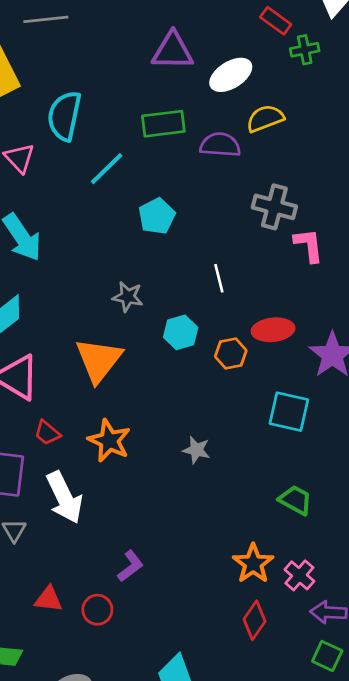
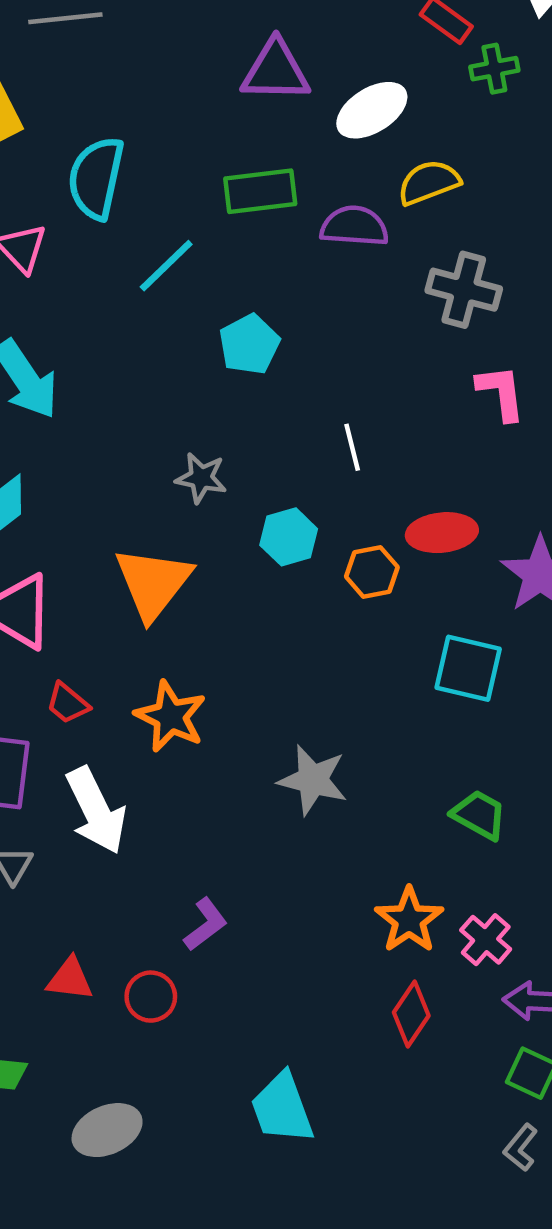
gray cross: (274, 207) -> (464, 290), moved
gray star: (196, 450) -> (313, 780), moved, size x1.5

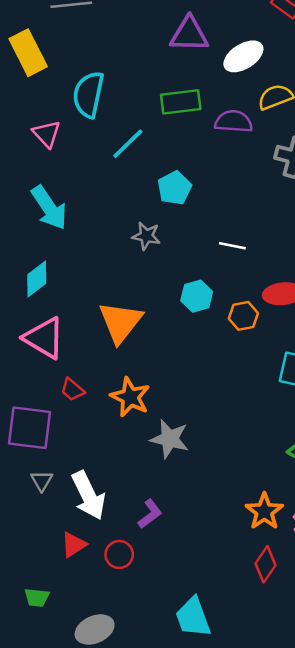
white line: (352, 447) -> (232, 246), turned -65
gray star: (201, 478) -> (146, 236), moved
gray star: (313, 780) -> (170, 439), moved
white arrow: (96, 811) -> (88, 495), moved
red triangle: (70, 979) -> (74, 545), turned -40

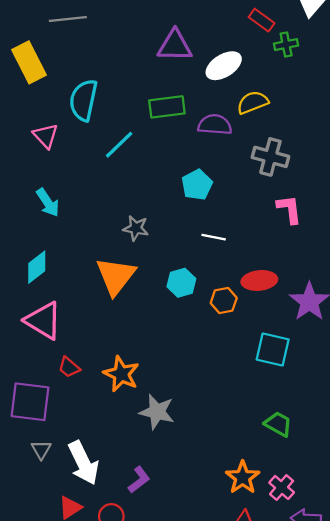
cyan pentagon: (175, 188) -> (197, 185), moved
cyan arrow: (49, 208) -> (48, 203), size x0.7
orange triangle: (120, 322) -> (116, 276), moved

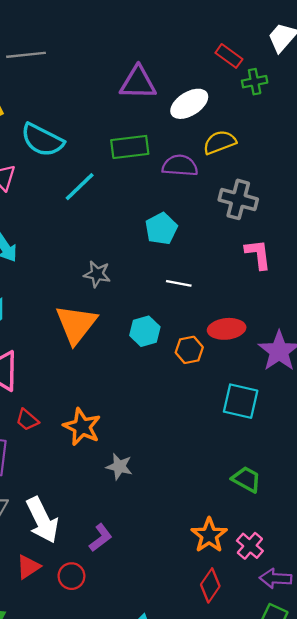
cyan semicircle: (83, 100) -> (42, 140), turned -75
gray star: (157, 412) -> (119, 466), size x0.7

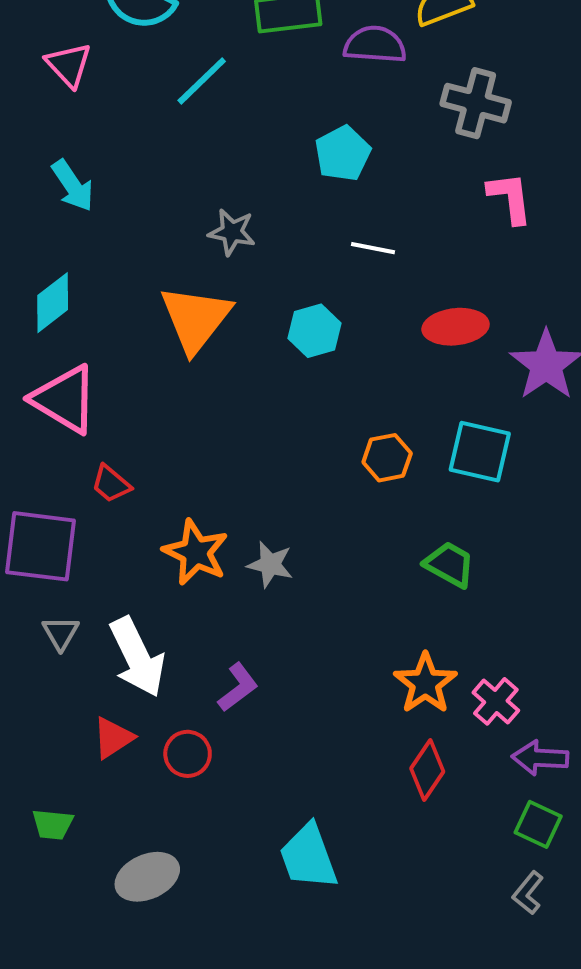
orange hexagon: (189, 350) -> (387, 458), moved
orange star: (82, 427) -> (196, 552), moved
green trapezoid: (246, 479) -> (449, 564), moved

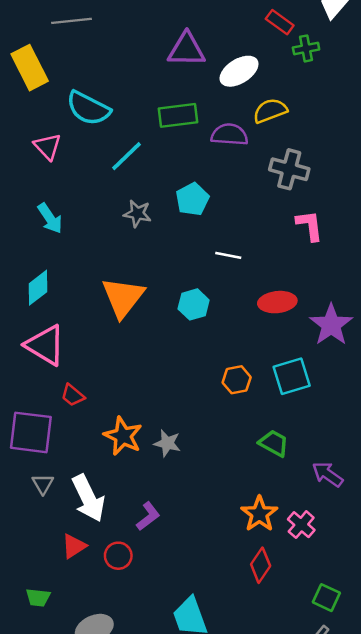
cyan pentagon: (343, 153) -> (192, 199), moved
gray star: (232, 232) -> (137, 214), moved
cyan square: (480, 452) -> (292, 376), turned -30
purple arrow: (540, 758) -> (328, 474), moved, turned 32

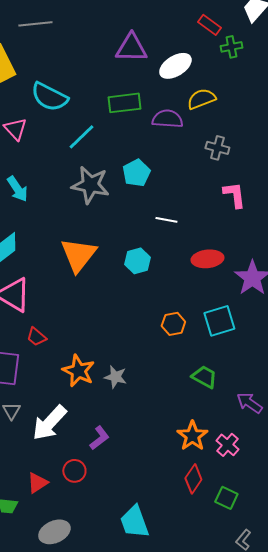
gray cross: (289, 169) -> (217, 148), size x0.7
gray star: (137, 214) -> (90, 185), size x1.6
white arrow: (88, 498) -> (49, 423), turned 69
red triangle: (74, 546) -> (37, 483), moved
green square: (326, 598) -> (226, 498), moved

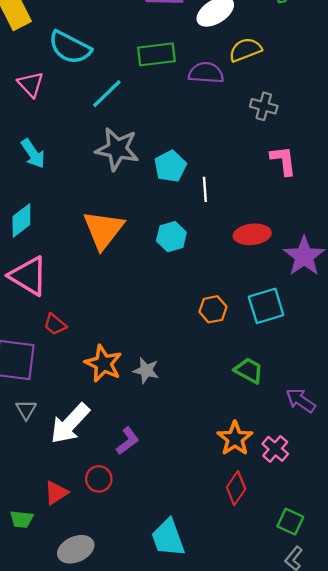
cyan pentagon: (136, 173) -> (170, 166), moved
white line: (166, 220) -> (205, 189), turned 75
green square: (226, 498) -> (290, 522), moved

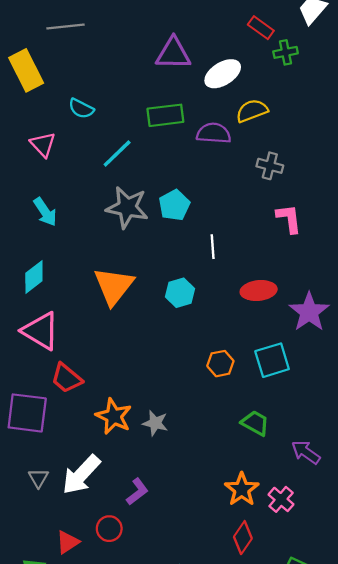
cyan semicircle: (70, 47) -> (81, 109), size x0.6
cyan pentagon: (170, 166) -> (174, 205), moved
red trapezoid: (55, 324) -> (67, 378), size x1.4
gray triangle: (26, 410) -> (38, 478), moved

